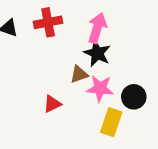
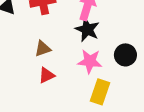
brown triangle: (79, 74) -> (43, 49), moved
black circle: (134, 97) -> (125, 55), moved

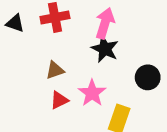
pink star: (90, 61) -> (92, 93), moved, turned 30

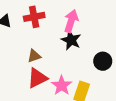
pink star: (92, 93) -> (62, 85), moved
red triangle: (59, 100) -> (37, 78), size x1.5

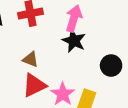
brown triangle: (34, 56) -> (30, 59), turned 40

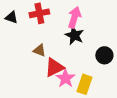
red triangle: (34, 85) -> (54, 67), moved

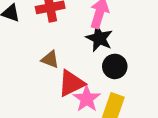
black circle: (104, 55) -> (115, 66), moved

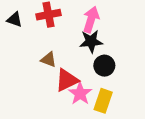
black star: (99, 38) -> (91, 41), turned -30

